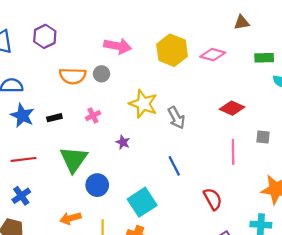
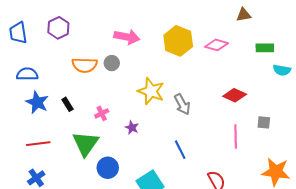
pink cross: (93, 116) -> (102, 113), moved
black rectangle: (54, 118) -> (67, 104), turned 72

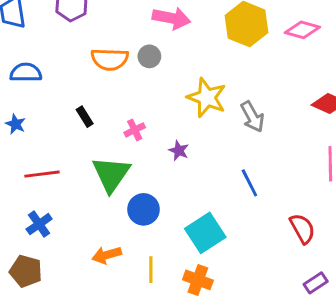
blue star: (37, 102) -> (16, 124), moved, size x0.6

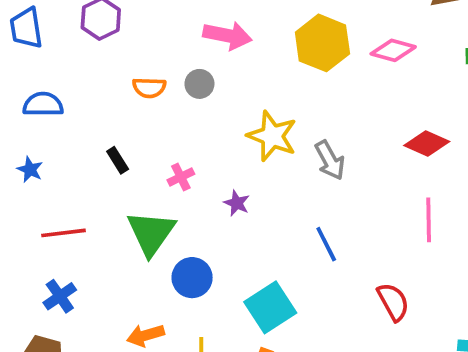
orange semicircle: (110, 59) -> (149, 88), size x0.7

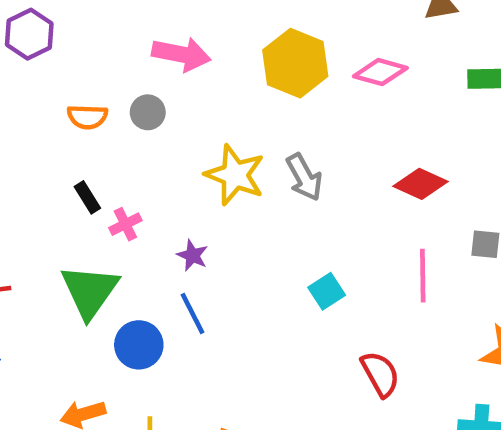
black rectangle: (118, 160) -> (87, 197), moved
gray arrow: (330, 160) -> (304, 177), moved
blue line: (326, 244) -> (192, 314), moved
cyan square: (270, 307) -> (327, 291), moved, size x0.6

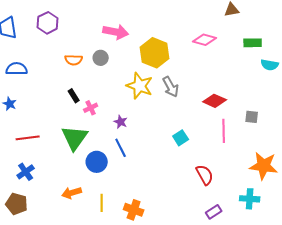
yellow hexagon: (295, 63) -> (155, 53), moved
red diamond: (421, 184) -> (215, 101), moved

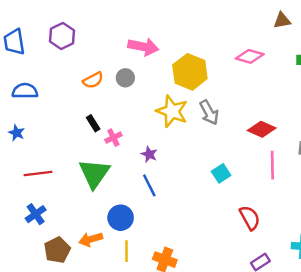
orange semicircle: (74, 60) -> (93, 80), turned -30
blue circle: (97, 162) -> (121, 218), moved
brown pentagon: (17, 204) -> (57, 250), moved, turned 30

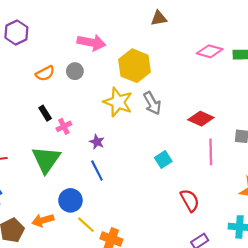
brown triangle: (282, 20) -> (159, 18), moved
pink diamond: (250, 56) -> (210, 51), moved
yellow line: (127, 251) -> (86, 225), moved, turned -48

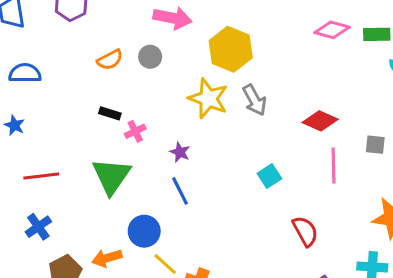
black rectangle: (45, 113) -> (110, 113), turned -40

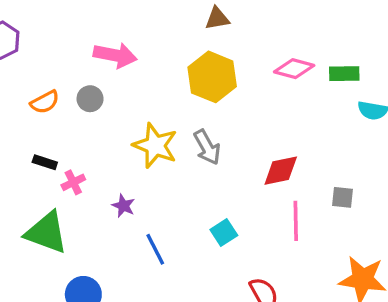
yellow hexagon: (231, 49) -> (212, 77), moved
red diamond: (320, 121) -> (281, 171), turned -36
green triangle: (111, 176) -> (47, 233), turned -45
blue line: (180, 191) -> (155, 249), moved

